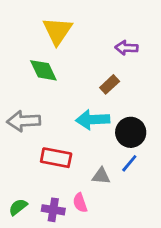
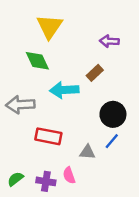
cyan arrow: (93, 120) -> (64, 90), moved

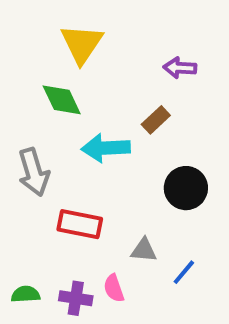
gray arrow: (20, 105) -> (34, 172), turned -104
blue line: (112, 141) -> (184, 272), moved
green semicircle: (15, 179) -> (26, 294), turned 35

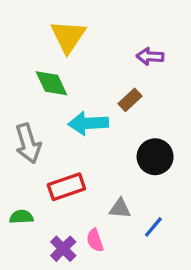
red rectangle: (80, 224) -> (66, 187), turned -30
green semicircle: (26, 294) -> (21, 217), moved
purple cross: (76, 298) -> (63, 249), turned 36

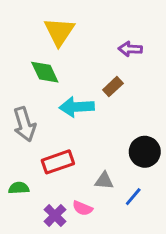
black circle: (155, 157) -> (145, 152), moved
pink semicircle: (95, 240) -> (82, 208), turned -48

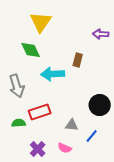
purple arrow: (130, 49) -> (101, 34), moved
brown rectangle: (113, 87) -> (78, 60), turned -32
green semicircle: (19, 188) -> (19, 123), moved
pink semicircle: (82, 208) -> (65, 148), moved

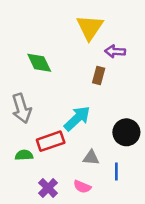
yellow triangle: (41, 22) -> (90, 27), moved
purple arrow: (101, 34) -> (115, 51), moved
cyan arrow: (53, 74) -> (77, 118), moved, turned 140
blue line: (92, 136) -> (116, 172), turned -40

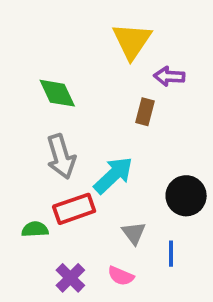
gray arrow: (21, 108) -> (61, 157), moved
gray triangle: (91, 158) -> (134, 233), turned 48

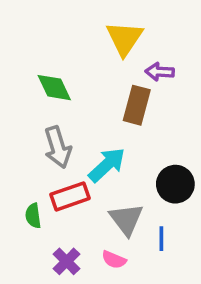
brown rectangle: (145, 112) -> (137, 105), size x1.5
green semicircle: (35, 229) -> (33, 216), turned -95
gray triangle: (134, 233) -> (126, 219), size x1.5

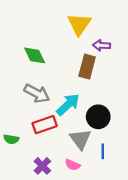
gray arrow: (58, 147) -> (37, 93), turned -45
black circle: (175, 184) -> (98, 117), moved
green semicircle: (33, 216) -> (11, 139), moved, turned -72

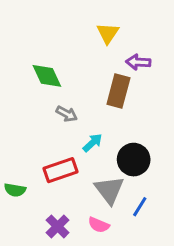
yellow triangle: (79, 24) -> (108, 33), size x0.7
gray arrow: (37, 93) -> (67, 114), moved, size x0.6
cyan arrow: (68, 105) -> (93, 143), size x0.6
blue line: (103, 151) -> (140, 207), turned 32

